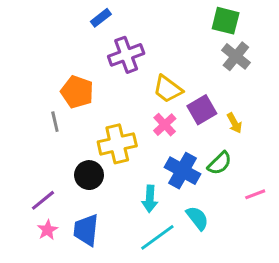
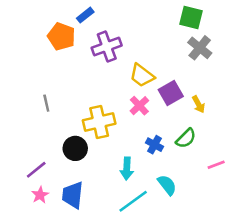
orange pentagon: (77, 92) -> (61, 36), moved
blue cross: (183, 171) -> (154, 145), size x0.6

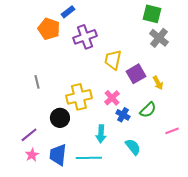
yellow trapezoid: (142, 75) -> (113, 60), turned 65
pink cross: (139, 106) -> (112, 98), moved
cyan line: (133, 201) -> (89, 158), moved, turned 35

